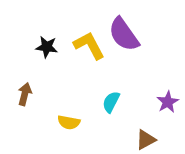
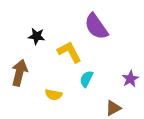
yellow L-shape: (89, 45) -> (69, 52), moved
brown arrow: (25, 94) -> (19, 73), size x1.5

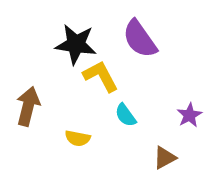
black star: (37, 36) -> (76, 44), moved, size x1.6
cyan semicircle: (86, 79) -> (126, 115), turned -63

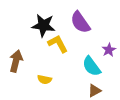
cyan semicircle: (126, 115) -> (92, 66), moved, size x1.5
purple star: (189, 115) -> (109, 50), moved

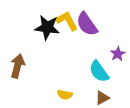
yellow L-shape: (58, 44) -> (67, 21), moved
yellow semicircle: (45, 79) -> (65, 95), moved

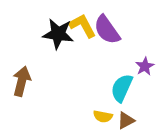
cyan semicircle: (99, 71) -> (122, 88), turned 60
yellow semicircle: (65, 95) -> (103, 116), moved

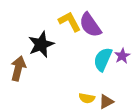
black star: (58, 34) -> (41, 44), moved, turned -30
cyan semicircle: (122, 88) -> (103, 59), moved

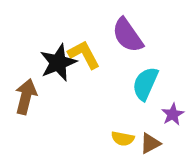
yellow L-shape: (70, 22) -> (84, 55), moved
purple star: (122, 56) -> (173, 114), moved

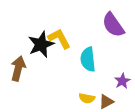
purple semicircle: (128, 35) -> (113, 25), moved
cyan semicircle: (145, 84) -> (88, 59), moved, turned -30

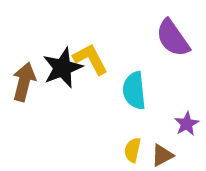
brown arrow: (18, 68) -> (24, 82), moved
yellow semicircle: (87, 98) -> (132, 150), turned 91

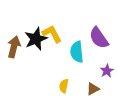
purple semicircle: (173, 38) -> (99, 38), moved
yellow semicircle: (132, 150) -> (64, 86), moved

